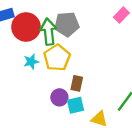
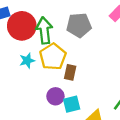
gray pentagon: (67, 24) -> (79, 25), moved
brown rectangle: (77, 83) -> (70, 72), moved

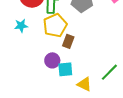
cyan star: (27, 61) -> (21, 26), moved

